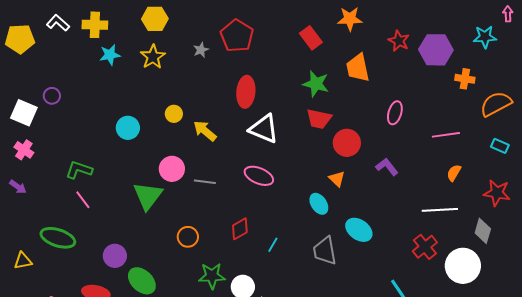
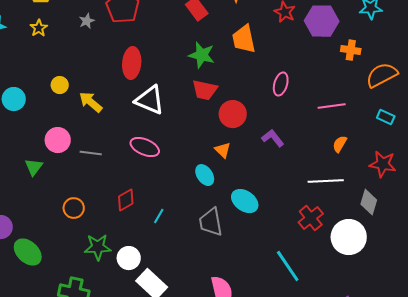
yellow star: (153, 57) -> (39, 28), size x0.7
green triangle: (148, 196) -> (34, 167), size x0.6

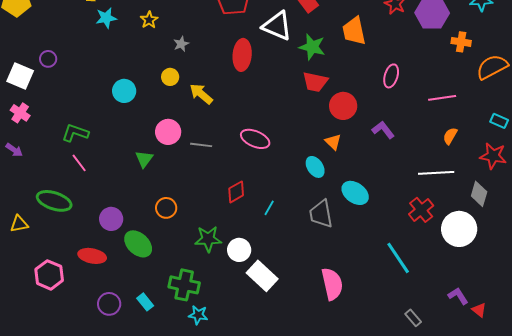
gray star: (87, 21) -> (181, 44), moved
white triangle: (150, 100) -> (277, 26), moved
cyan rectangle: (386, 117) -> (499, 121), moved
orange circle: (74, 208) -> (166, 208), moved

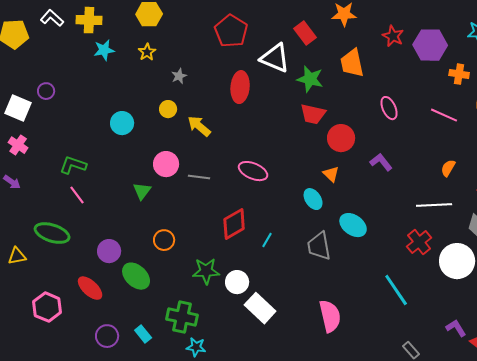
pink ellipse: (391, 76) -> (389, 108), turned -40
pink line: (442, 98) -> (444, 115), moved, turned 32
red diamond: (236, 192) -> (234, 224), size x1.4
red ellipse: (92, 256) -> (90, 288), turned 32

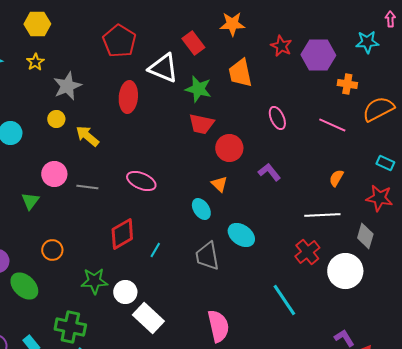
gray star: (179, 76) -> (67, 86), size x1.8

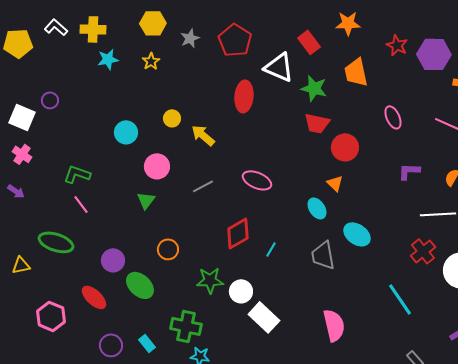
gray star: (67, 86) -> (190, 38), moved, size x0.7
purple L-shape: (269, 172) -> (409, 171), moved, turned -50
pink circle: (54, 174) -> (157, 166), moved
gray line: (87, 187) -> (203, 186), turned -35

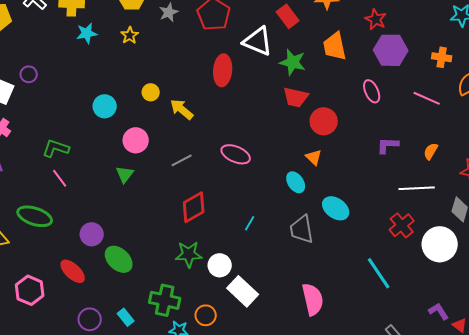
purple hexagon: (434, 54) -> (391, 50), moved
red diamond: (238, 233) -> (194, 207), moved
orange circle: (168, 249) -> (206, 315), moved

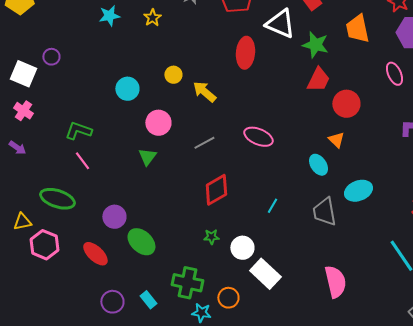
red trapezoid: (296, 97) -> (318, 80), turned -76
cyan ellipse: (336, 208) -> (358, 191), turned -56
green star: (189, 254) -> (211, 237), size x0.6
pink hexagon: (30, 290) -> (44, 245), moved

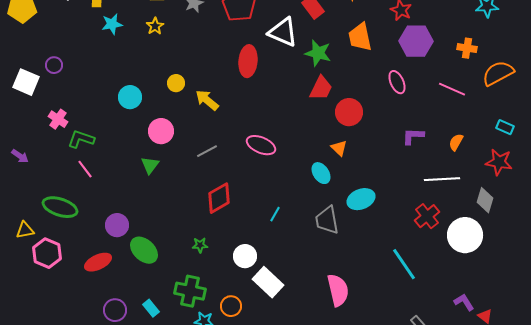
pink cross: (23, 111) -> (58, 119), moved
green star: (211, 237) -> (200, 245), moved
red ellipse: (95, 254) -> (98, 262), turned -68

